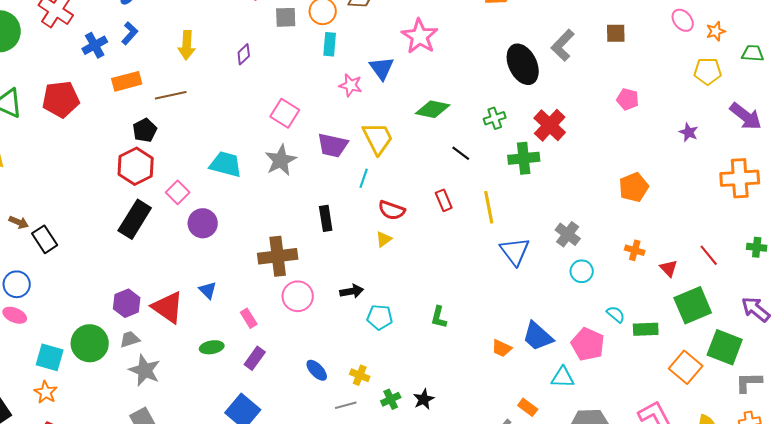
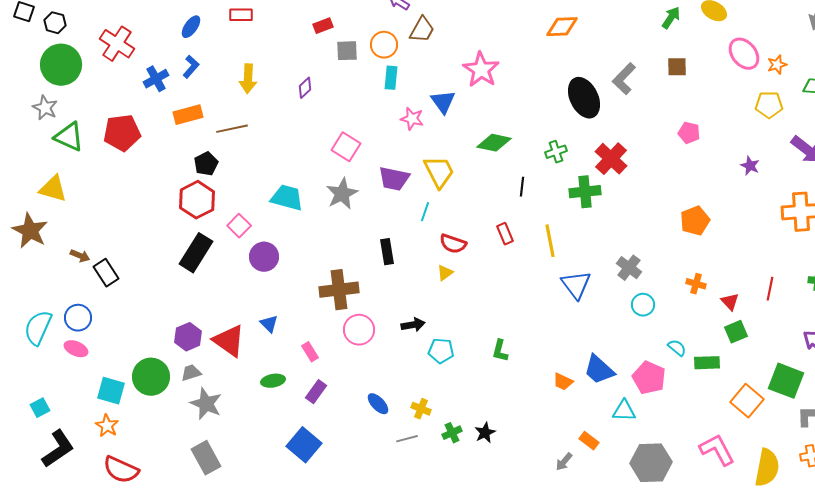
pink ellipse: (683, 20) -> (744, 54), size x1.4
black line: (461, 153) -> (522, 187), turned 60
red line: (709, 255) -> (770, 289), turned 50
green square: (693, 305) -> (736, 332), moved, size x0.6

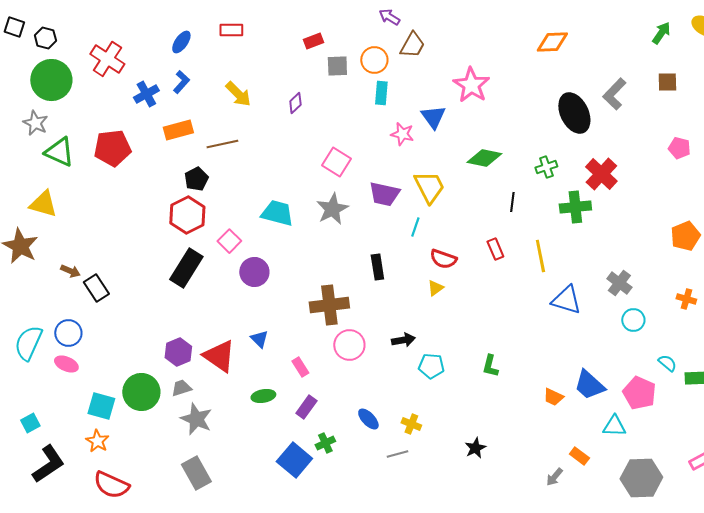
yellow arrow: (248, 79) -> (238, 94), turned -48
blue triangle: (576, 285) -> (566, 300), turned -36
green cross: (452, 433) -> (325, 443), moved

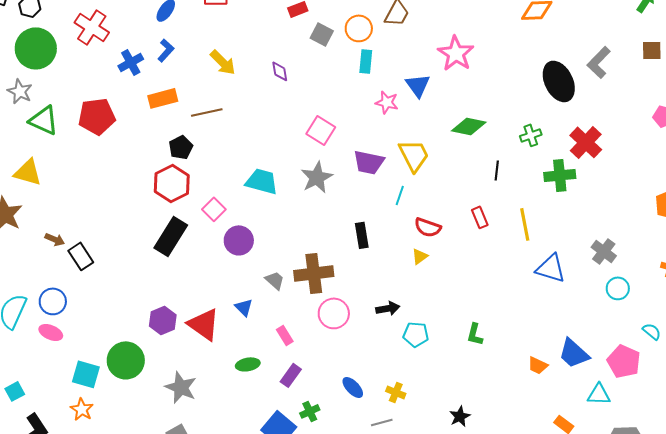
gray square: (337, 66) -> (322, 34), turned 30
purple diamond: (295, 103) -> (280, 71), turned -55
gray trapezoid: (181, 388) -> (275, 280), moved, turned 60

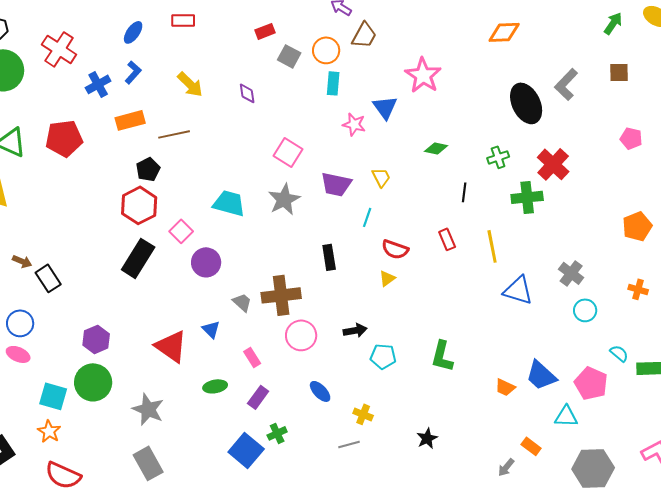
green diamond: (469, 126) -> (436, 148), size x0.7
yellow trapezoid: (414, 155) -> (381, 177), size x0.6
purple hexagon: (163, 320) -> (96, 339), moved
green L-shape: (475, 334) -> (442, 356), size x1.4
blue ellipse: (353, 387) -> (320, 391), moved

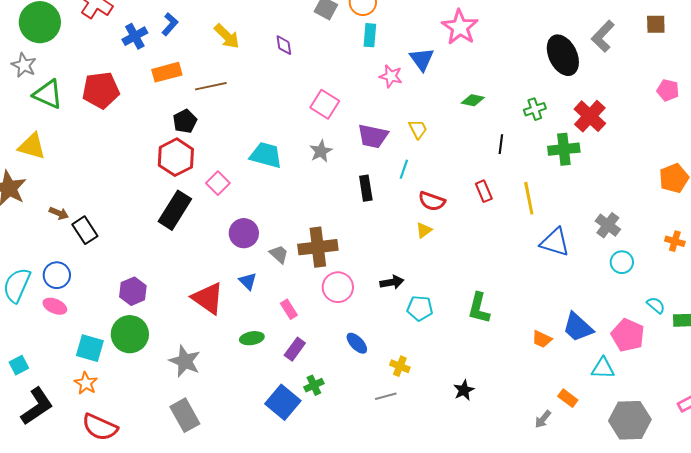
gray star: (284, 199) -> (321, 151), size x0.7
black rectangle: (329, 257) -> (366, 188), moved
purple circle: (206, 262) -> (244, 233), moved

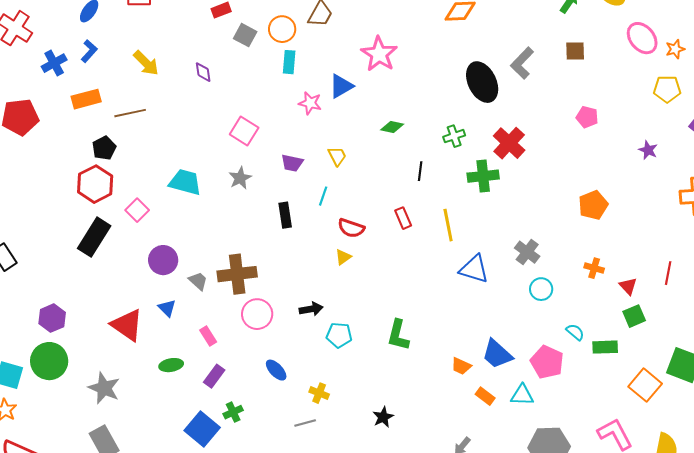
blue triangle: (422, 59) -> (341, 86), turned 36
purple trapezoid: (373, 136) -> (292, 163), size x0.7
orange rectangle: (568, 398) -> (485, 396), moved

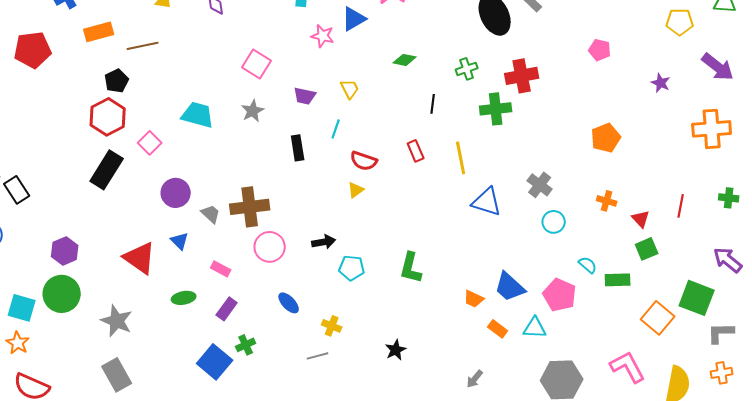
red cross: (509, 143) -> (522, 76), turned 36
pink rectangle: (208, 336) -> (221, 269), turned -30

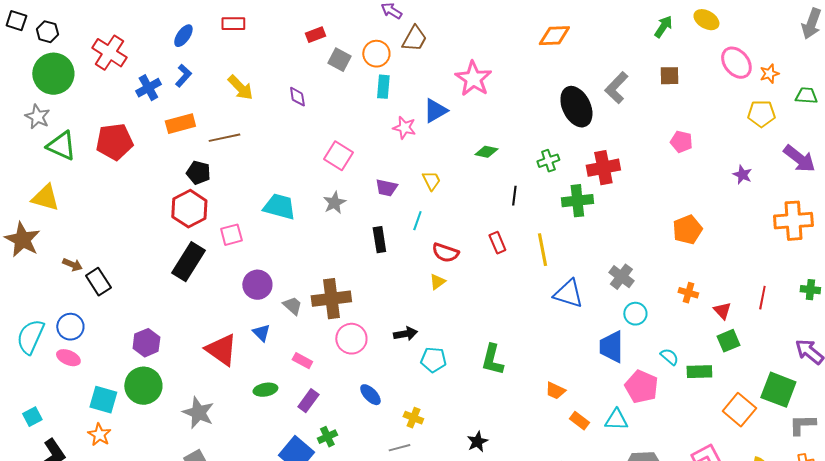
black pentagon: (117, 81) -> (198, 173), turned -30
pink square: (150, 143) -> (231, 235), turned 30
blue trapezoid: (510, 287) -> (611, 347), moved, turned 48

